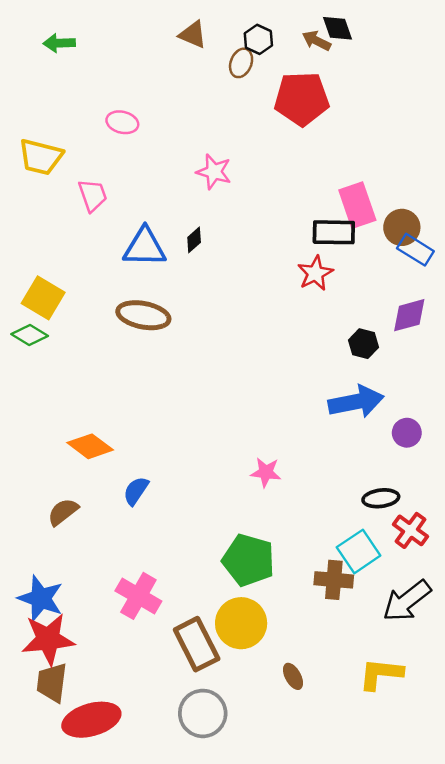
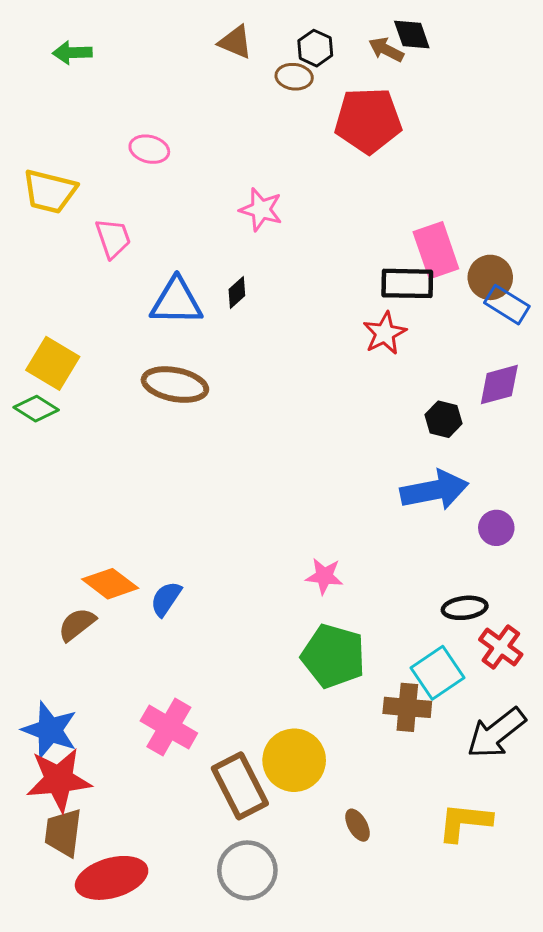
brown ellipse: (241, 63) -> (294, 77), turned 76
orange diamond: (90, 446) -> (110, 584), moved
green pentagon: (248, 560) -> (333, 656), moved

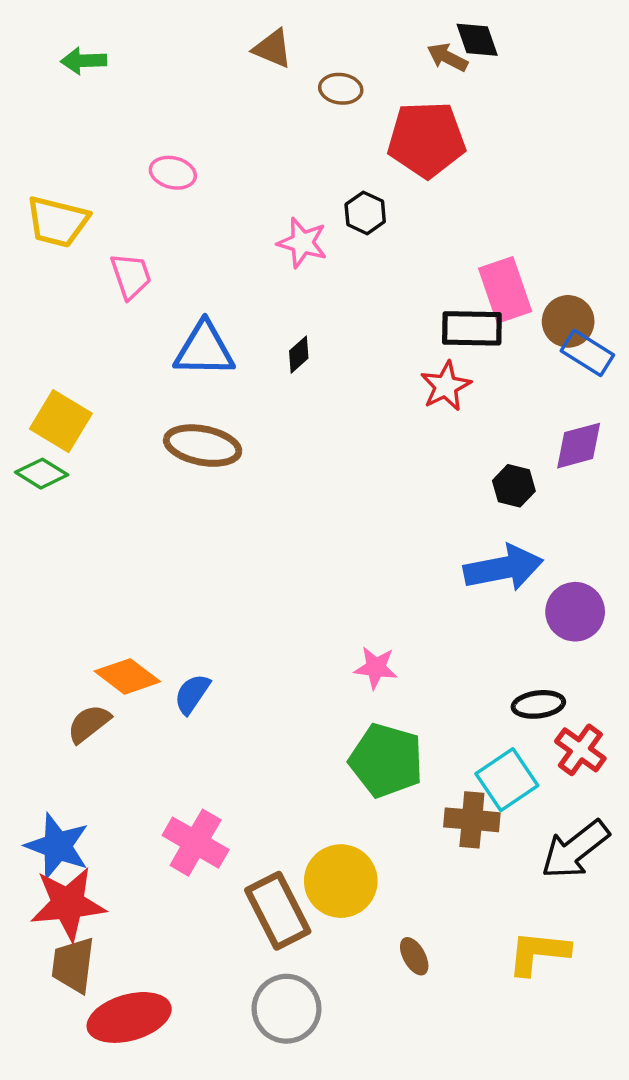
black hexagon: (315, 48) -> (365, 213), moved
black diamond: (237, 292) -> (299, 355), moved
purple circle: (496, 528) -> (575, 612), size x1.4

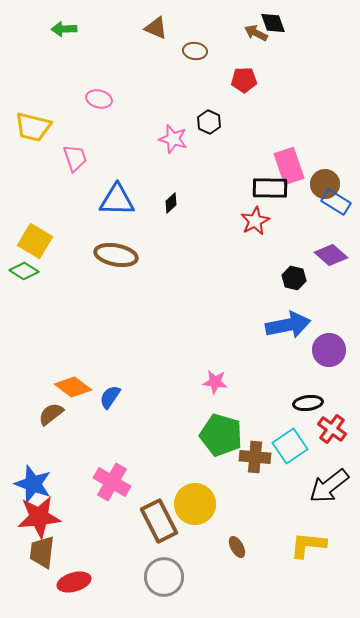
green arrow: (84, 61) -> (64, 29), moved
red pentagon: (426, 139) -> (244, 80), size x0.6
purple diamond: (579, 446) -> (331, 255), turned 56
brown cross: (472, 820) -> (255, 457), moved
red ellipse: (129, 1017) -> (74, 582), size x0.7

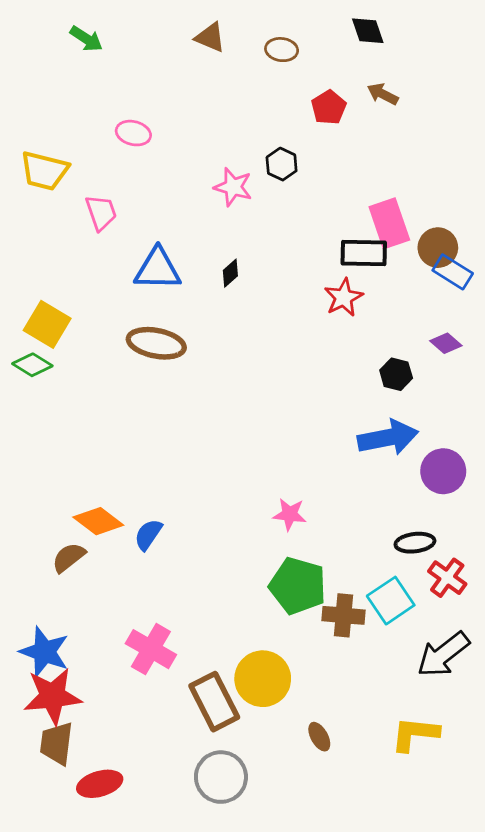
green arrow: (64, 29) -> (86, 39), turned -145
brown arrow: (256, 33) -> (383, 94), moved
brown ellipse: (195, 51) -> (282, 50), moved
red pentagon: (244, 80) -> (329, 107), turned -30
purple diamond: (331, 255) -> (446, 343), size x0.7

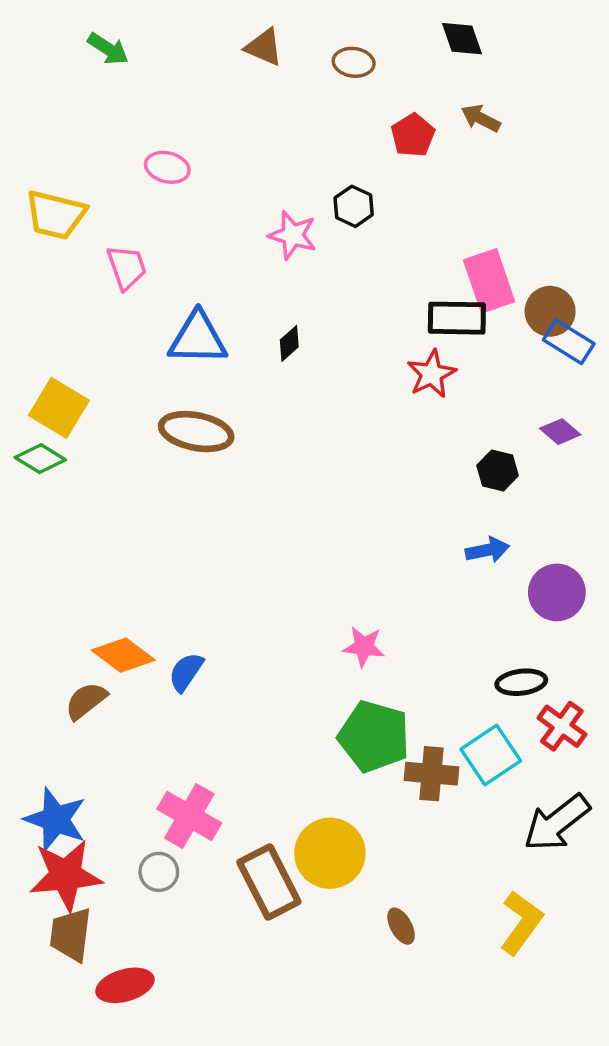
blue arrow: (388, 438) -> (487, 550), size x0.6
yellow L-shape: (415, 734) -> (521, 923), turned 120
gray circle: (221, 777) -> (159, 872), moved, size x0.6

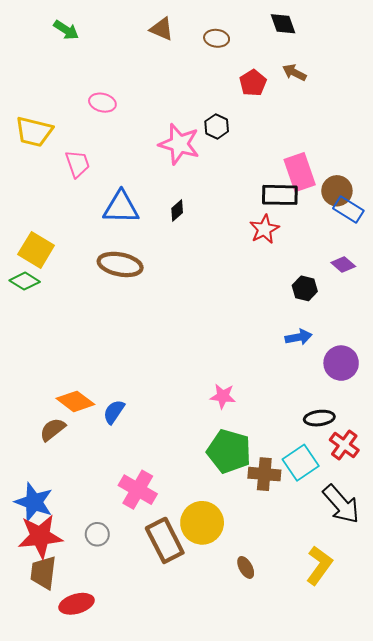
pink star: (293, 235) -> (179, 144), size x1.4
pink cross: (189, 816) -> (138, 490), moved
black arrow: (557, 823) -> (341, 504), turned -93

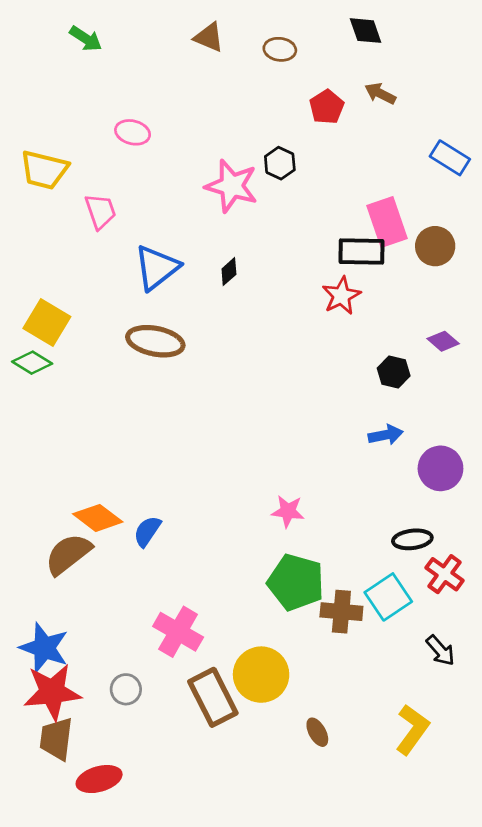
blue triangle: (121, 207) -> (157, 268), turned -39
blue rectangle: (348, 209) -> (450, 158), moved
brown semicircle: (53, 429) -> (68, 554), size x1.4
black arrow: (341, 504) -> (440, 650), size x0.6

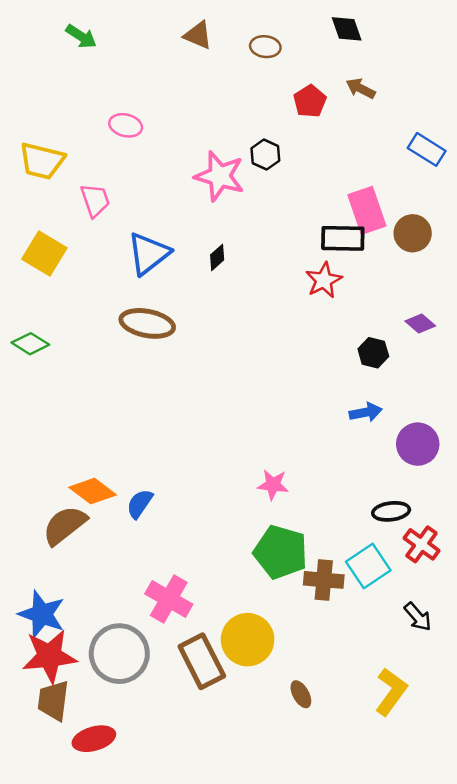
yellow square: (47, 322) -> (44, 254), moved
gray circle: (126, 689) -> (119, 654), size x2.0

